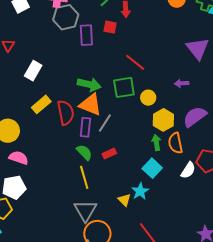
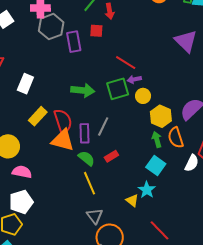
purple arrow: (182, 83) -> (134, 79), moved
orange triangle: (90, 105) -> (63, 140), moved
gray triangle: (85, 211) -> (95, 216), size x0.7

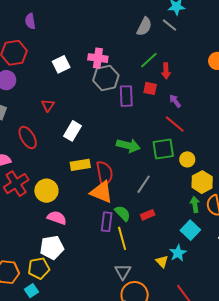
purple arrow: (134, 79) -> (175, 101), moved, turned 56
yellow rectangle: (38, 116) -> (80, 165), turned 30
purple rectangle: (84, 133) -> (107, 222), moved

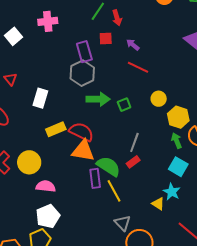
gray hexagon: (106, 78) -> (82, 73), moved
green square: (163, 149) -> (124, 105), moved, size x0.6
red semicircle: (104, 173) -> (81, 132), turned -40
gray line: (144, 184) -> (134, 142), moved
green semicircle: (123, 213) -> (108, 166), size x1.4

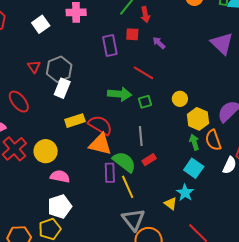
red line: (138, 67) -> (143, 73), moved
gray hexagon: (82, 73) -> (59, 69), moved
gray line: (134, 142) -> (141, 136), moved, turned -30
gray triangle: (123, 223) -> (133, 220), size x1.4

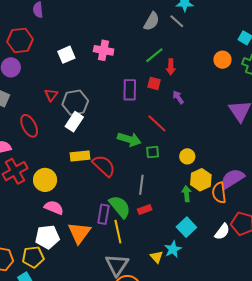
orange semicircle: (213, 140) -> (219, 193), moved
green arrow: (194, 142) -> (187, 194), moved
orange triangle: (100, 144) -> (79, 233), moved, turned 40

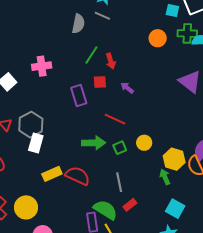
yellow circle: (187, 156) -> (144, 143), moved

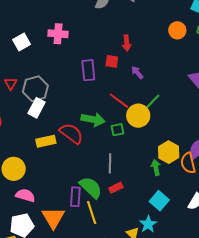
green line: (91, 55) -> (152, 102), moved
yellow circle: (144, 143) -> (138, 116), moved, size x1.5
red semicircle: (78, 176) -> (71, 133), moved

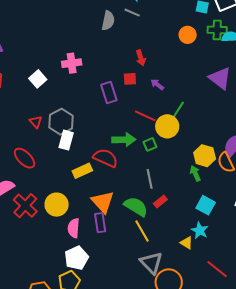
pink semicircle: (25, 195) -> (74, 228), turned -90
purple rectangle: (75, 197) -> (100, 223), moved
orange triangle: (53, 218) -> (103, 202), moved

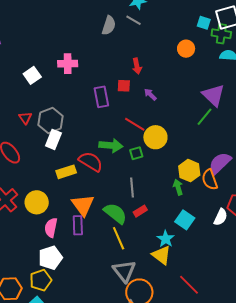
green cross: (217, 30) -> (221, 34), moved
green line: (178, 110) -> (205, 117), moved
cyan star: (200, 230) -> (166, 239), moved
yellow triangle: (187, 243) -> (161, 255), size x1.5

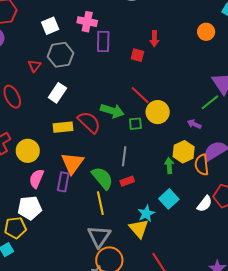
purple arrow: (150, 94) -> (194, 124), moved, turned -32
purple rectangle: (101, 97) -> (103, 41), moved
gray hexagon: (51, 121) -> (61, 55), moved

